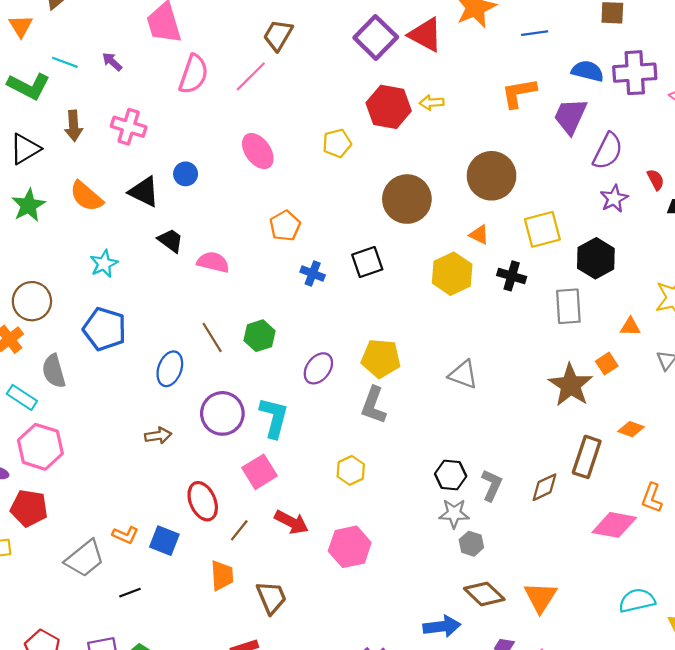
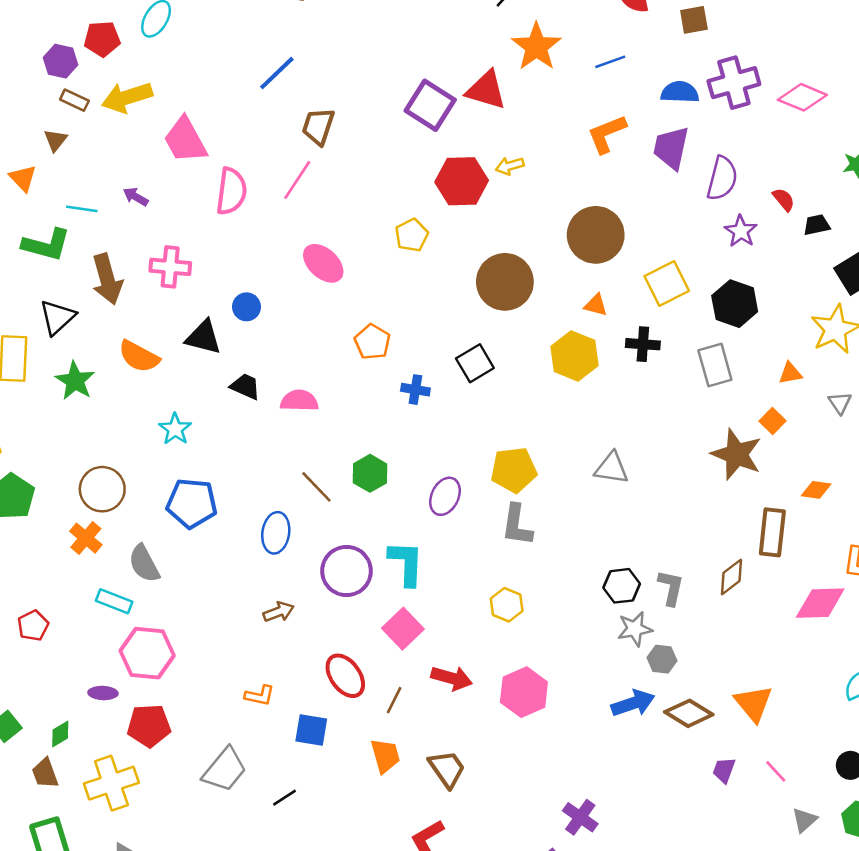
brown arrow: (74, 126) -> (107, 279), size x1.4
orange L-shape: (125, 535) -> (260, 696), moved
blue arrow: (442, 626) -> (633, 703), moved

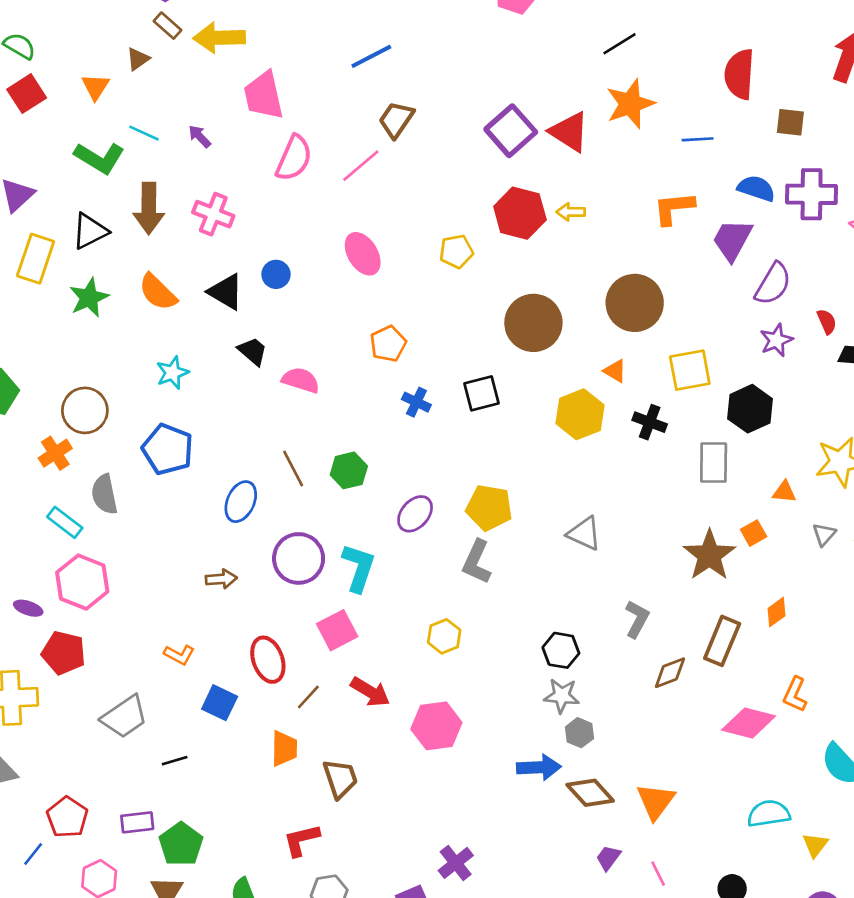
orange diamond: (816, 490) -> (777, 612), turned -60
gray L-shape: (671, 588) -> (637, 619), moved

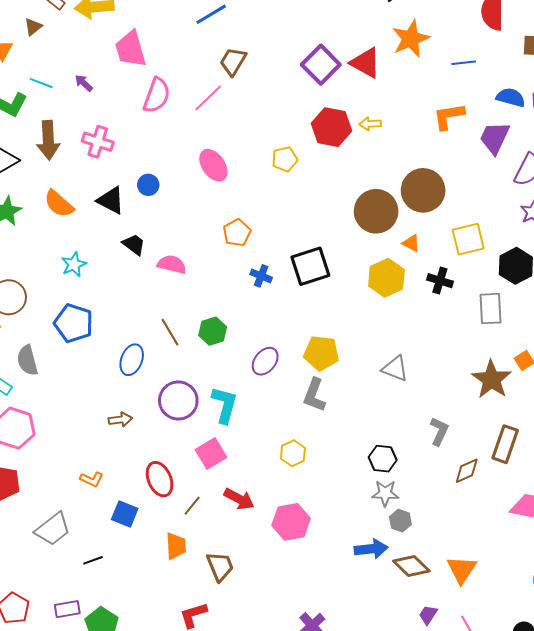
brown circle: (533, 323) -> (376, 211), moved
black square: (482, 393) -> (310, 266), size x1.4

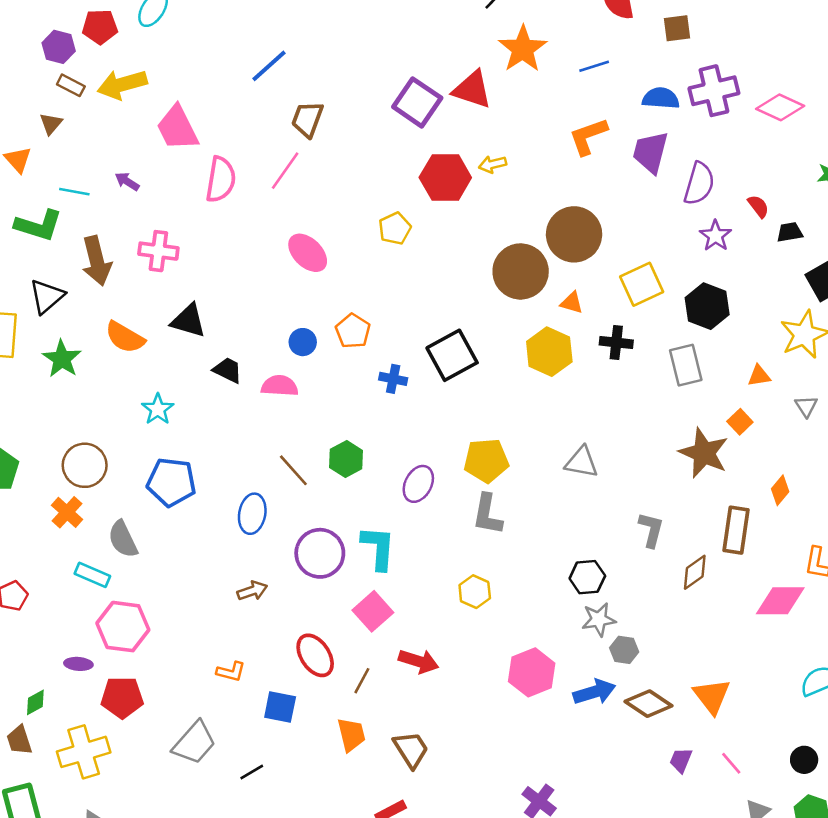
blue circle: (148, 185) -> (303, 342), moved
pink hexagon: (291, 522) -> (532, 672), moved

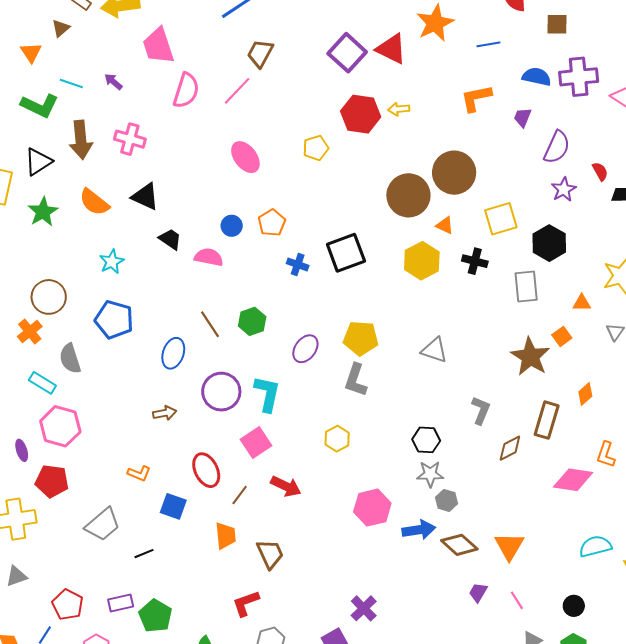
purple trapezoid: (650, 152) -> (523, 117), size x0.6
purple ellipse: (78, 664) -> (22, 450), turned 60

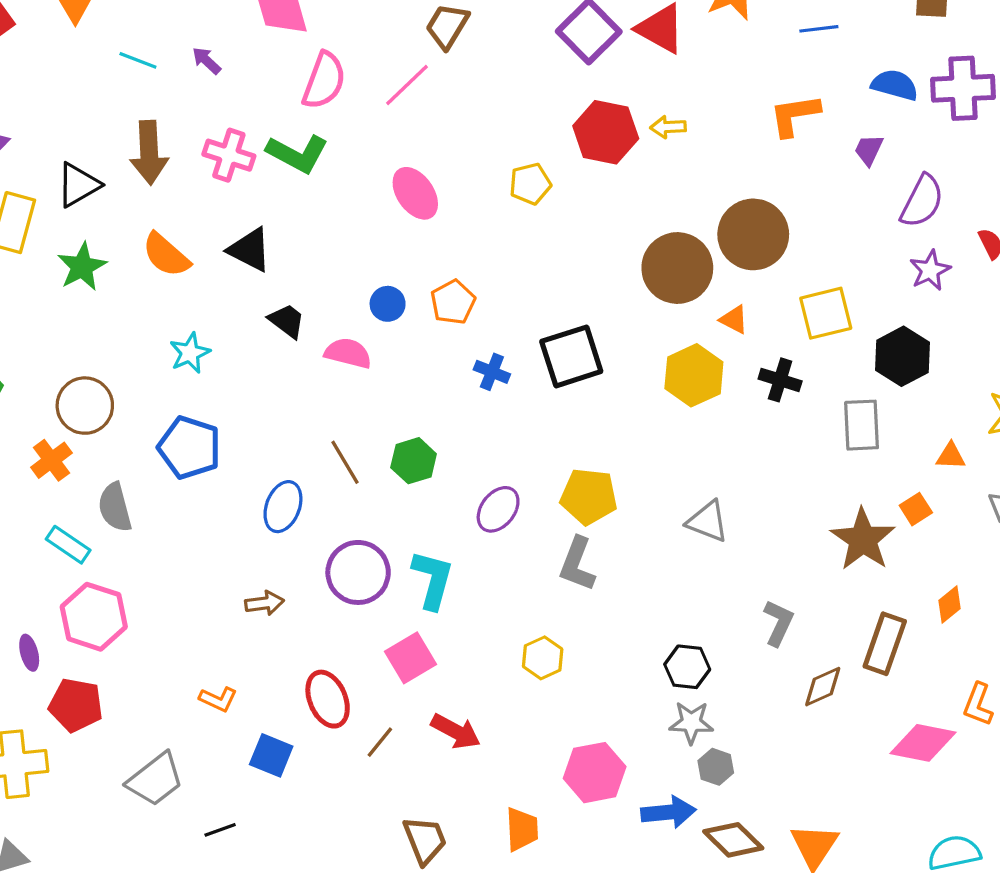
green L-shape: (40, 106) -> (297, 154), moved
orange trapezoid: (226, 536) -> (522, 829), moved

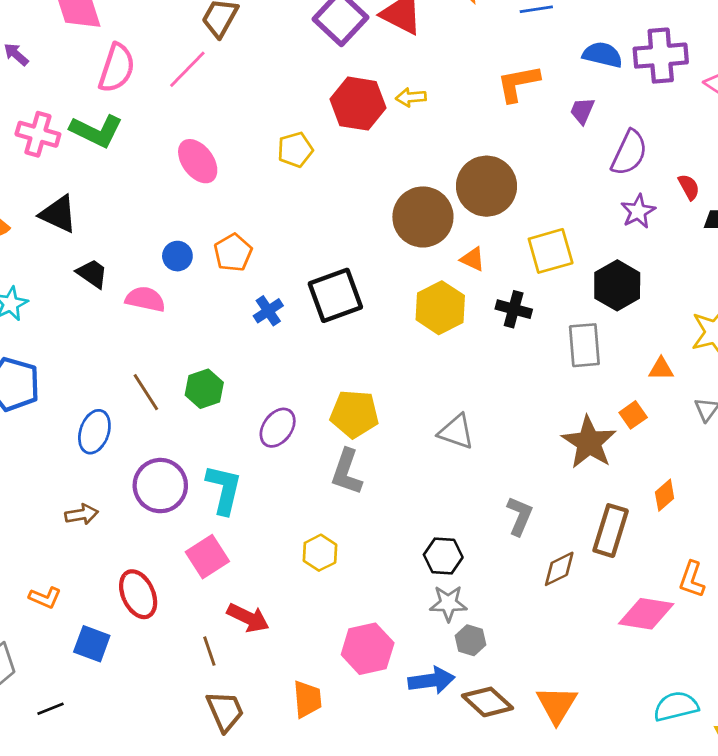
blue cross: (492, 372) -> (268, 311), turned 36
brown line: (380, 742) -> (209, 651), moved, turned -56

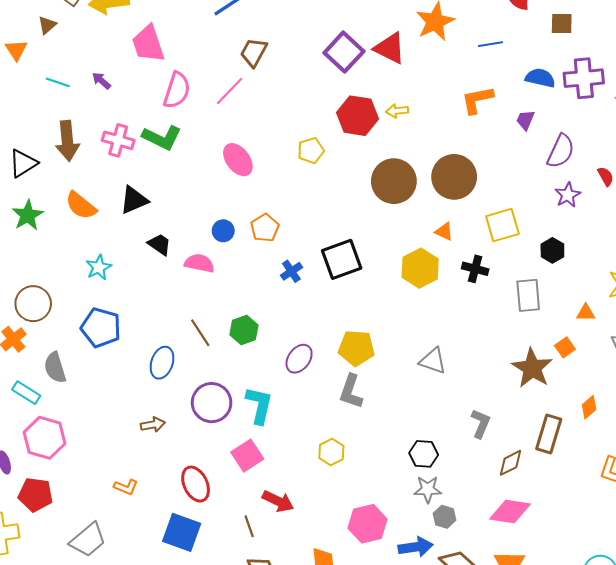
black triangle: (58, 214) -> (134, 200), turned -48
brown circle: (423, 217) -> (394, 181), moved
black hexagon: (617, 285) -> (552, 250), size x0.7
pink diamond: (646, 614) -> (510, 512), moved
blue square: (92, 644) -> (182, 532), moved, size x1.4

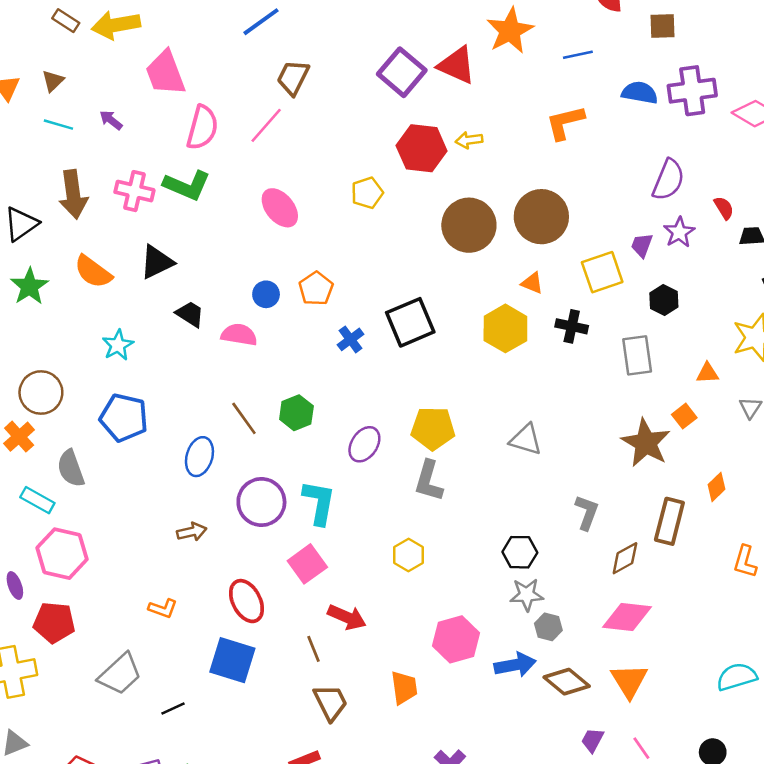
brown triangle: (47, 25) -> (53, 81), moved
purple trapezoid: (525, 120) -> (642, 245), moved

